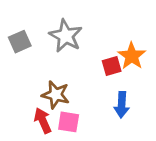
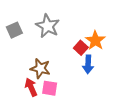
red square: (112, 66) -> (81, 48), turned -32
blue arrow: (122, 105) -> (88, 64), moved

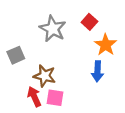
gray square: (14, 30) -> (16, 55), moved
red square: (81, 48) -> (89, 22), moved

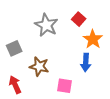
red arrow: (34, 97) -> (15, 85), moved
pink square: (55, 98) -> (65, 86), moved

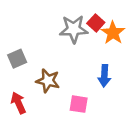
gray star: (46, 25) -> (74, 29), moved, turned -30
orange star: (93, 39) -> (113, 33), moved

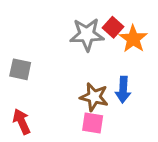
gray square: (17, 59) -> (20, 69), turned 36
brown star: (48, 81) -> (94, 97), moved

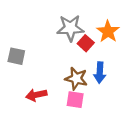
red square: (113, 27) -> (86, 43), moved
red arrow: (22, 122) -> (36, 95), moved, turned -78

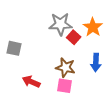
blue arrow: (100, 73) -> (96, 62), moved
red arrow: (36, 95) -> (31, 82), turned 36

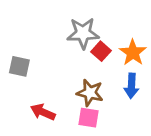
orange star: (93, 27) -> (133, 53), moved

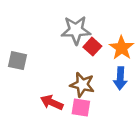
red arrow: (43, 112) -> (52, 102), moved

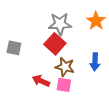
red square: (92, 47) -> (55, 44), moved, size x1.5
orange star: (122, 48) -> (96, 21), moved

